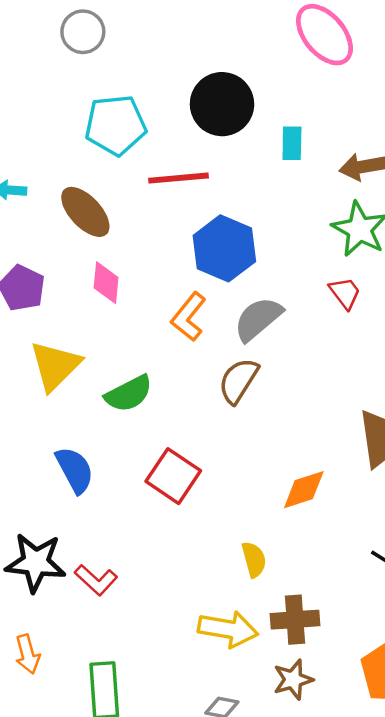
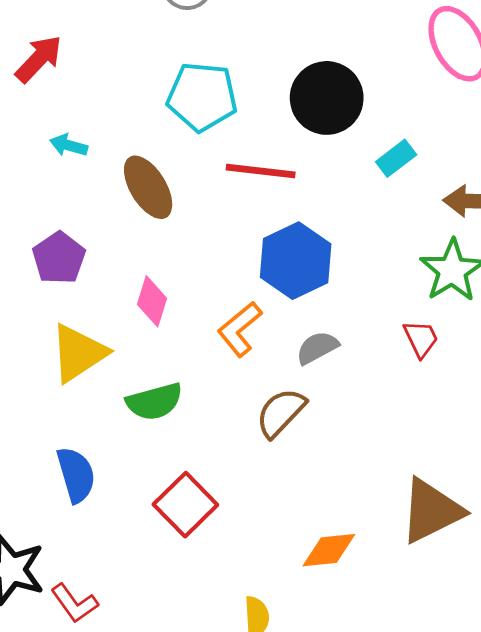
cyan rectangle: (292, 143) -> (396, 158), turned 40
pink diamond: (106, 283) -> (152, 301), moved
gray semicircle: (258, 319) -> (317, 348), size x0.7

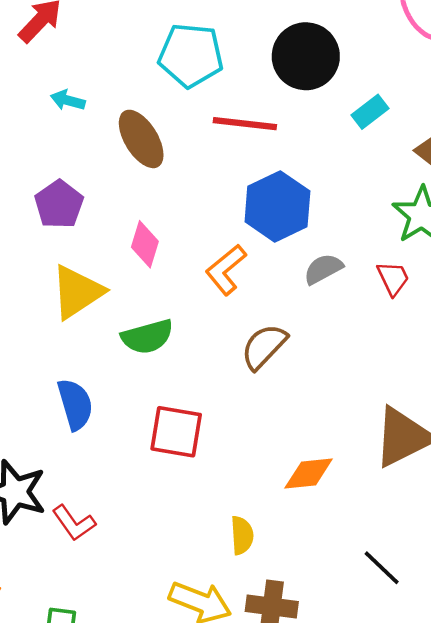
gray semicircle: (317, 348) -> (323, 269), moved
red square: (185, 505) -> (176, 432), turned -36

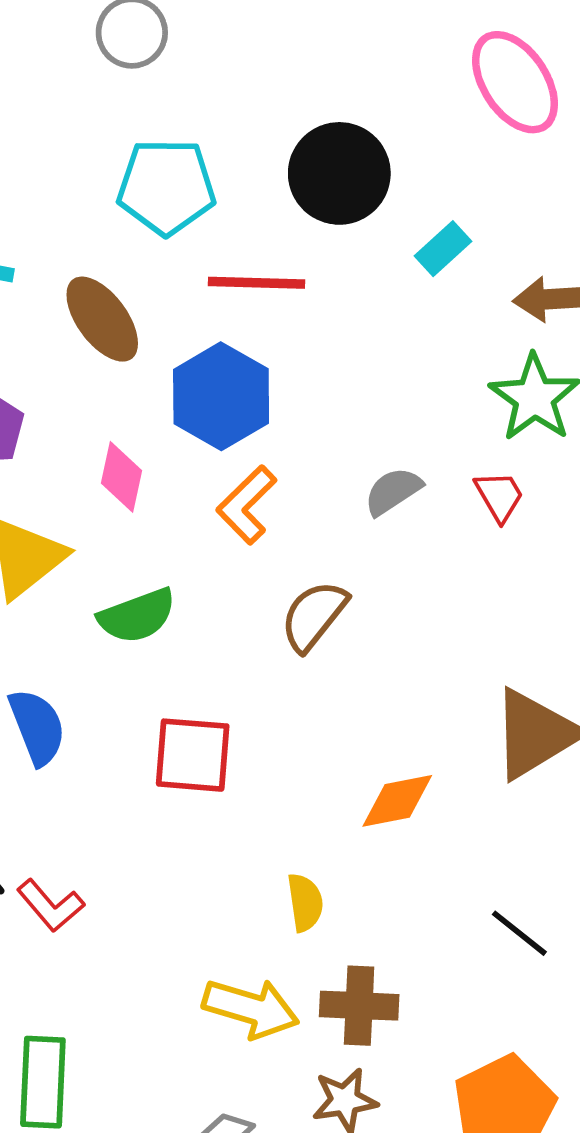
blue hexagon: (277, 206) -> (221, 396), moved

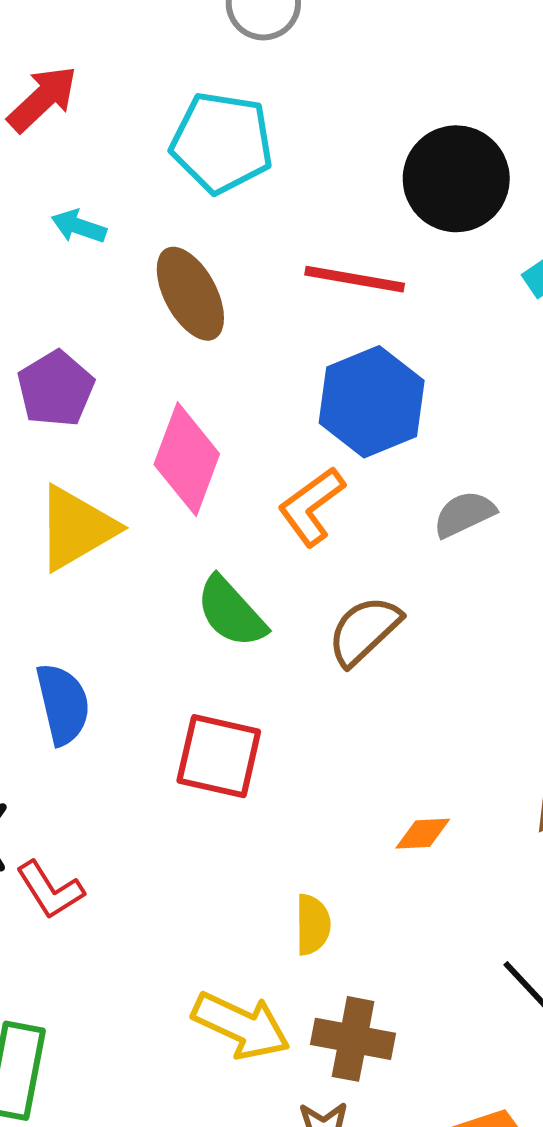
cyan pentagon: (166, 187) -> (222, 143), moved
blue hexagon: (221, 396) -> (372, 402), moved
pink diamond: (121, 477) -> (187, 459), size x1.5
green semicircle: (137, 616) -> (231, 612), moved, turned 60
orange diamond: (397, 801) -> (423, 834), size x0.7

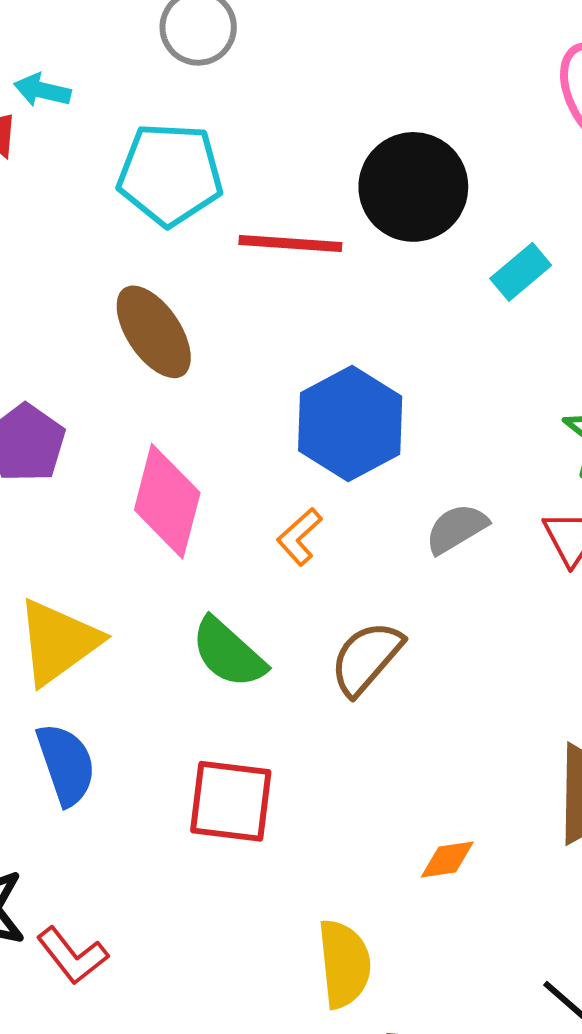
cyan arrow: (79, 226) -> (42, 90), moved
red line: (355, 279) -> (290, 244), moved
orange L-shape: (311, 506) -> (299, 537), size x0.7
yellow triangle: (76, 528) -> (58, 642), moved
yellow semicircle: (313, 925) -> (344, 964), size x1.4

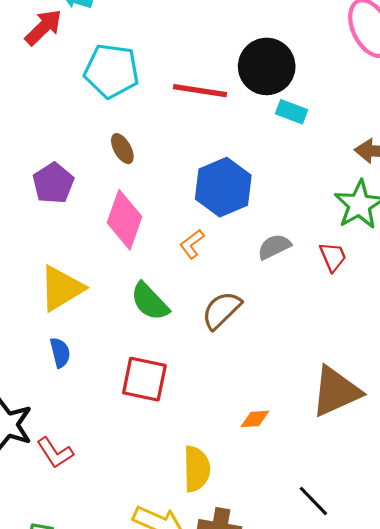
cyan pentagon: (170, 174) -> (112, 71), moved
cyan rectangle: (521, 272) -> (292, 112), moved, turned 56
brown ellipse: (154, 332) -> (122, 149), moved, size x0.6
blue semicircle: (66, 764) -> (60, 353), size x0.7

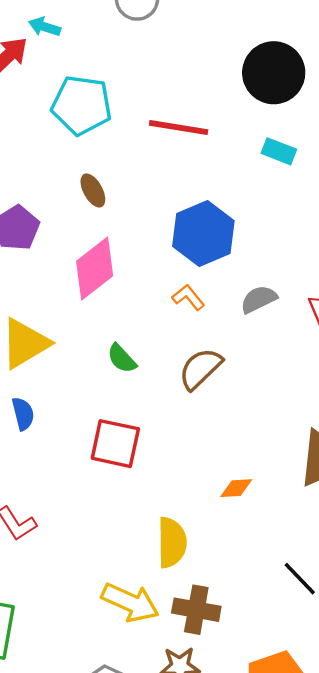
black circle: (267, 66) -> (274, 73), moved
pink diamond: (124, 220) -> (95, 269), turned 32
orange L-shape: (192, 244) -> (188, 297), moved, turned 88
green semicircle: (150, 302) -> (122, 358), size x0.7

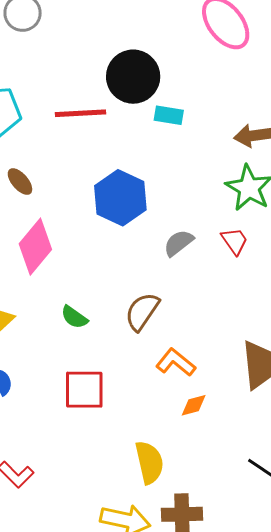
black circle: (274, 73) -> (133, 77), moved
orange L-shape: (188, 297) -> (176, 362), moved, size x1.4

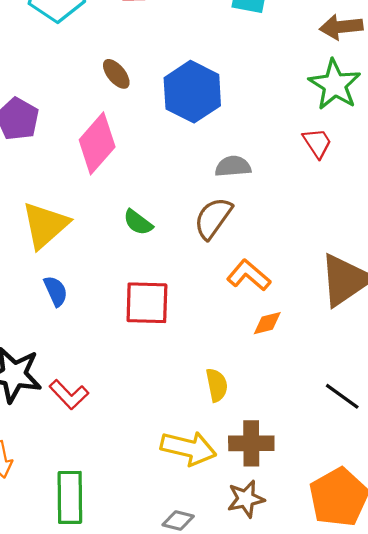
brown ellipse: (20, 182) -> (116, 74), moved
gray semicircle: (179, 243) -> (233, 166), moved, turned 32
yellow semicircle: (149, 462) -> (217, 385), size x0.7

